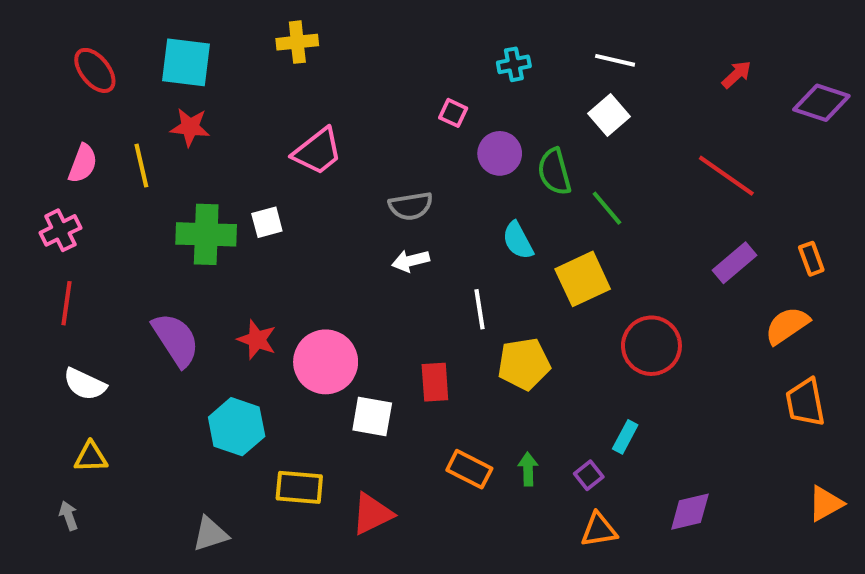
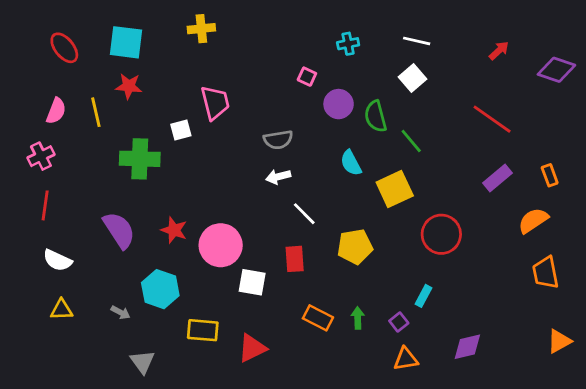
pink trapezoid: (318, 151) -> (215, 103), turned -66
white square: (267, 222) -> (181, 130), moved
white line: (479, 309) -> (304, 214), moved, turned -36
gray arrow: (69, 516) -> (121, 312), moved, turned 138
gray triangle: (210, 534) -> (142, 362), turned -48

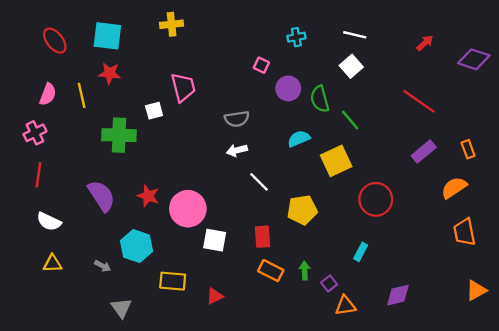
cyan semicircle: (351, 163) -> (299, 139), turned 95
red rectangle: (295, 259) -> (263, 237), moved
purple square: (399, 322) -> (329, 283), moved
red triangle: (252, 348) -> (215, 296), size x0.7

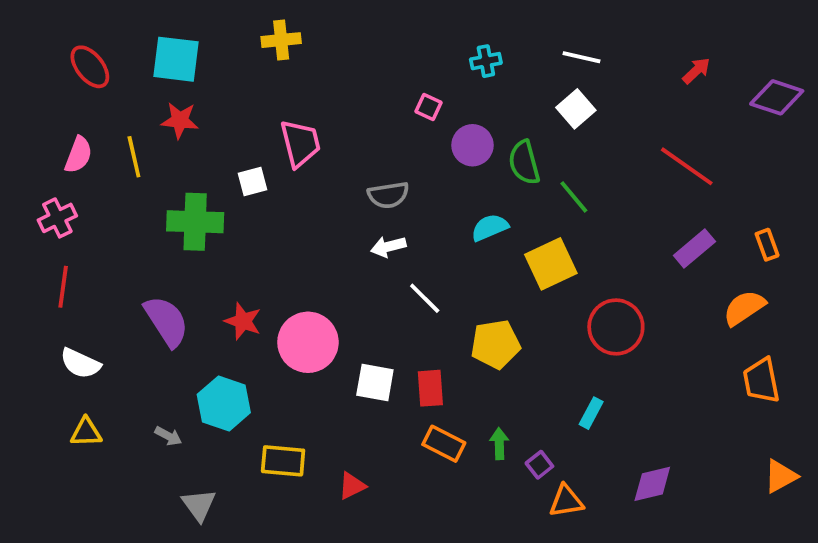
white square: (215, 240) -> (375, 382), moved

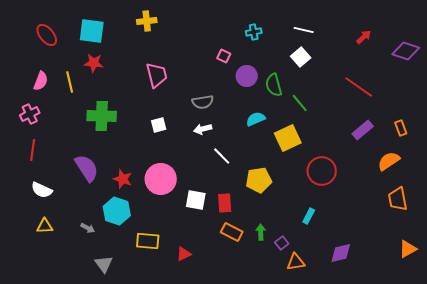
white square: (252, 182) -> (159, 125), moved
red star: (243, 321) -> (123, 179), moved

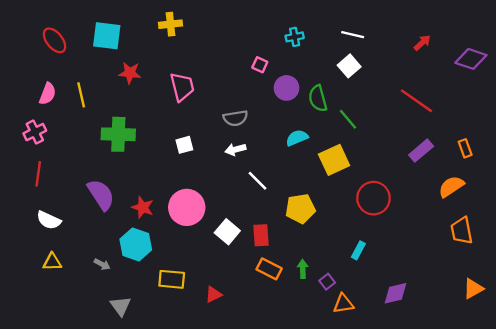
red star: (94, 63) -> (130, 73), moved
white square: (196, 200) -> (227, 232), turned 30

